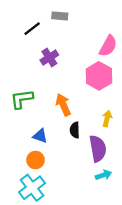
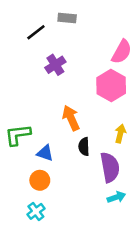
green L-shape: (22, 99) -> (18, 135), moved
cyan cross: (32, 188) -> (36, 211), size x0.6

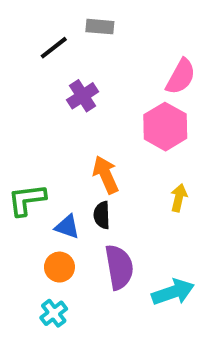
black semicircle: (84, 147) -> (102, 215), moved
purple semicircle: (110, 167) -> (119, 267), moved
cyan arrow: (116, 197) -> (173, 292), size x1.5

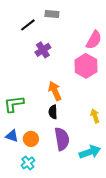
yellow arrow: (179, 198) -> (95, 116), moved, turned -32
blue triangle: (67, 227) -> (12, 136), moved

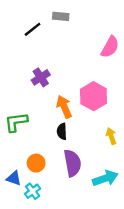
purple cross: (43, 50) -> (41, 77), moved
pink hexagon: (86, 66) -> (94, 96), moved
blue triangle: (12, 136) -> (14, 178), moved

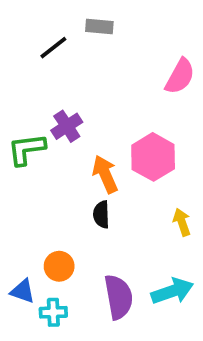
green L-shape: (16, 122) -> (27, 149), moved
purple semicircle: (72, 163) -> (119, 297), moved
cyan cross: (33, 191) -> (53, 312), turned 35

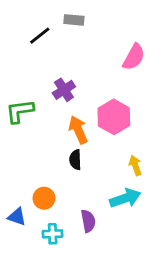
purple cross: (67, 126) -> (64, 90), moved
cyan arrow: (172, 291) -> (125, 198), moved
purple semicircle: (119, 297) -> (88, 221), size x0.7
cyan cross: (53, 312) -> (53, 234), moved

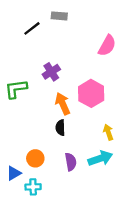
blue triangle: (17, 217) -> (14, 173), turned -49
purple semicircle: (88, 221) -> (71, 162), moved
cyan cross: (53, 234) -> (33, 187), moved

